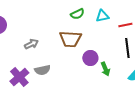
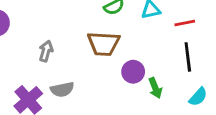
gray arrow: (31, 44) -> (46, 51), turned -48

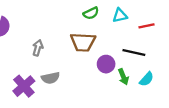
black line: (188, 57) -> (134, 52), moved, turned -70
cyan semicircle: (198, 97) -> (147, 79), moved

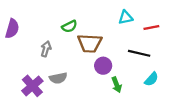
green semicircle: (91, 13) -> (69, 26), moved
purple circle: (106, 64) -> (103, 66), moved
green arrow: (123, 77) -> (117, 85), moved

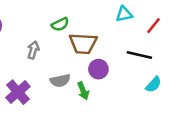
red line: (151, 28) -> (153, 26), turned -40
gray semicircle: (58, 78) -> (60, 81), moved
green arrow: (117, 85) -> (83, 91), moved

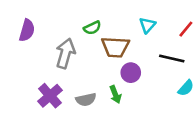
cyan triangle: (124, 14) -> (147, 25), moved, turned -36
gray arrow: (33, 50) -> (65, 53), size x1.6
gray semicircle: (60, 81) -> (86, 100), moved

